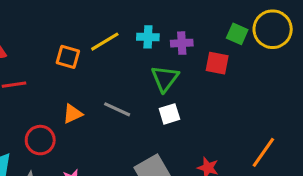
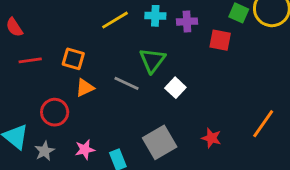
orange square: (68, 57) -> (73, 59), moved
green triangle: (165, 78) -> (152, 60), moved
white square: (169, 114) -> (175, 88), turned -30

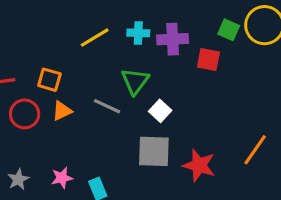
purple cross: (187, 22) -> (173, 39), size x1.4
red circle: (55, 112) -> (25, 114), moved
red star: (211, 138) -> (199, 165), size x1.5
gray square: (160, 142) -> (154, 151), moved, turned 32

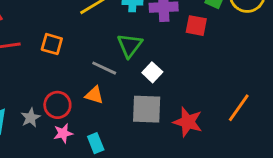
orange triangle: (62, 111) -> (94, 95), moved, turned 42
red circle: (25, 114) -> (57, 105), moved
gray star: (18, 179) -> (31, 118), moved

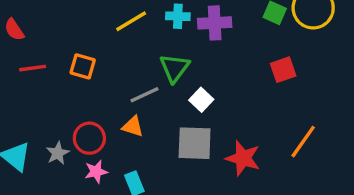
red square: (196, 26) -> (283, 70), moved, turned -30
gray line: (104, 68) -> (144, 95), turned -50

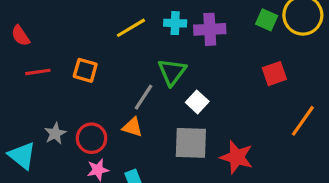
gray line: (144, 95) -> (144, 97), turned -32
orange line: (303, 142) -> (303, 121), moved
gray star: (58, 153) -> (55, 133), moved

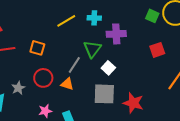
purple cross: (210, 29) -> (116, 34), moved
red circle: (91, 138) -> (43, 78), moved

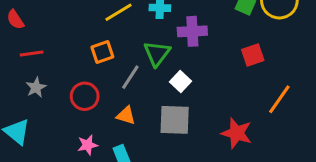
orange square: (37, 48) -> (102, 52), moved, turned -35
orange triangle: (67, 84) -> (126, 115), moved
gray star: (18, 88) -> (36, 87), moved
red star: (133, 103) -> (237, 133), moved

